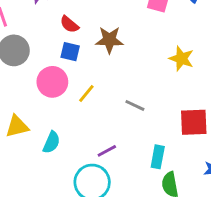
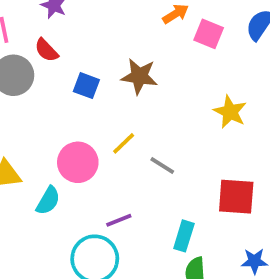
red semicircle: (69, 24) -> (46, 50), moved
pink circle: (52, 82) -> (78, 162), moved
yellow line: (86, 94) -> (124, 143), moved

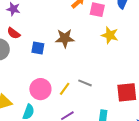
yellow star: (230, 112) -> (110, 35), moved
yellow line: (124, 143) -> (65, 89), moved

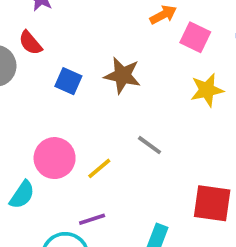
yellow star: (110, 35) -> (207, 90), turned 30
gray line: (85, 83) -> (150, 145), moved

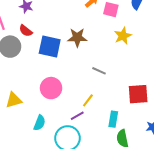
blue square: (68, 81) -> (50, 46), size x1.6
yellow line: (99, 168) -> (88, 100), moved
cyan semicircle: (22, 195) -> (39, 123), moved

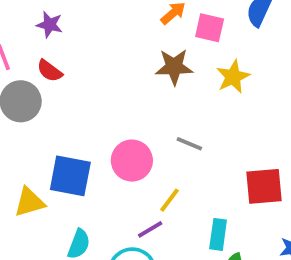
brown star: (77, 38) -> (174, 67), moved
blue square: (50, 46) -> (70, 176), moved
pink circle: (51, 88) -> (132, 161), moved

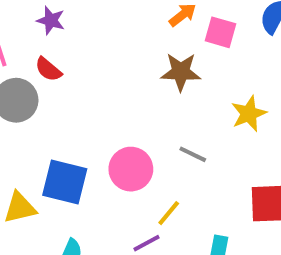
yellow star: (233, 77) -> (249, 114), moved

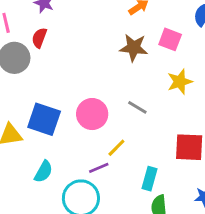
pink square: (220, 32) -> (170, 39), moved
red semicircle: (48, 69) -> (39, 38), turned 66

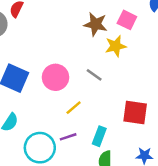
yellow star: (180, 82) -> (116, 46), moved
purple line: (99, 168) -> (68, 137), moved

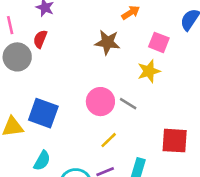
brown star: (96, 24) -> (107, 42), moved
pink circle: (55, 77) -> (100, 102), moved

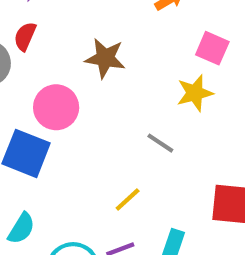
brown star: (107, 42) -> (105, 58), moved
pink circle: (100, 102) -> (56, 107), moved

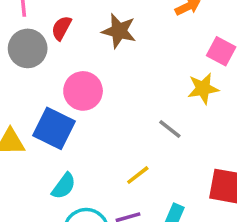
brown star: (105, 58) -> (119, 31), moved
cyan semicircle: (21, 228) -> (64, 186), moved

